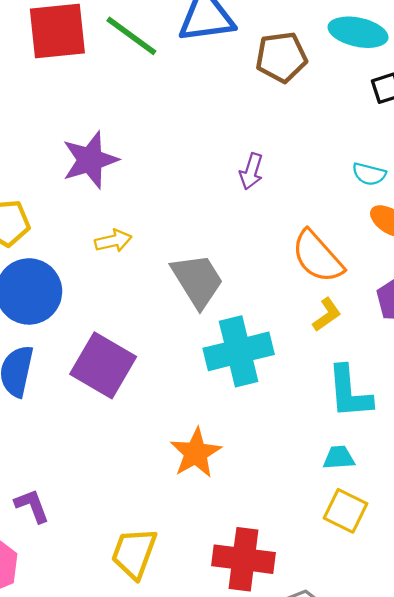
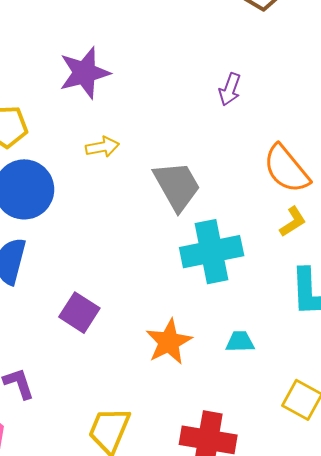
purple square: (103, 365) -> (79, 313), moved, size x0.7
cyan trapezoid: (339, 458) -> (240, 342), moved

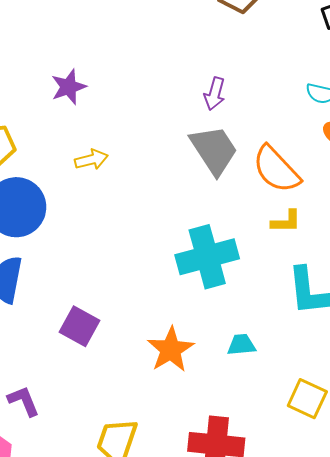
purple star: (84, 73) -> (69, 87), size x0.7
gray trapezoid: (177, 186) -> (214, 150), moved
yellow L-shape: (293, 222) -> (286, 222), turned 36

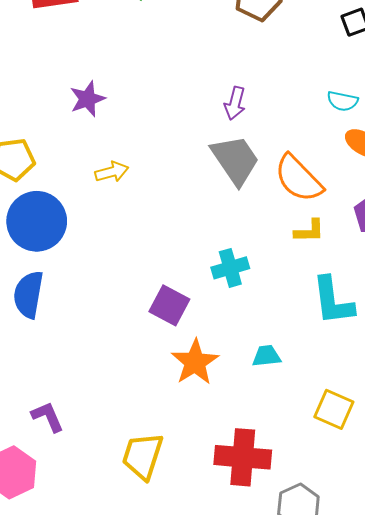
cyan cross: (207, 257) -> (230, 268), size x0.6
purple square: (79, 326) -> (169, 305), moved

